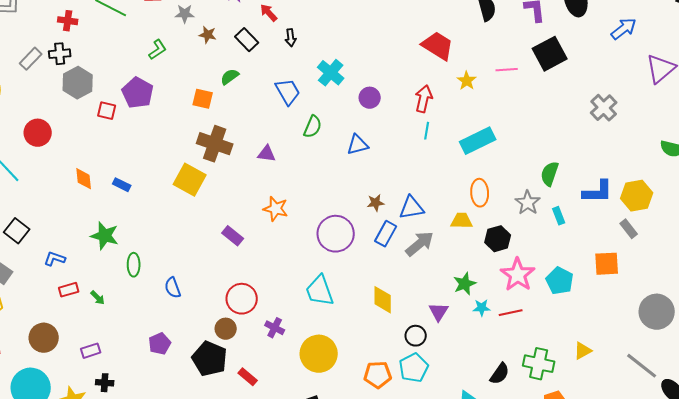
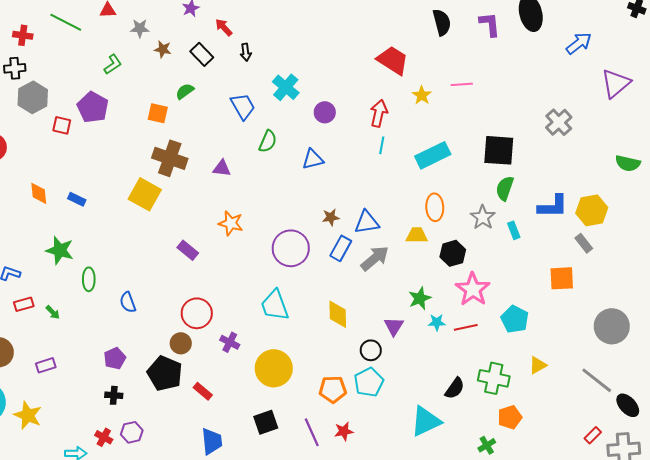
black square: (550, 54) -> (499, 150), moved, turned 32
cyan pentagon: (560, 281) -> (515, 319), moved
black cross: (105, 383) -> (114, 395), moved

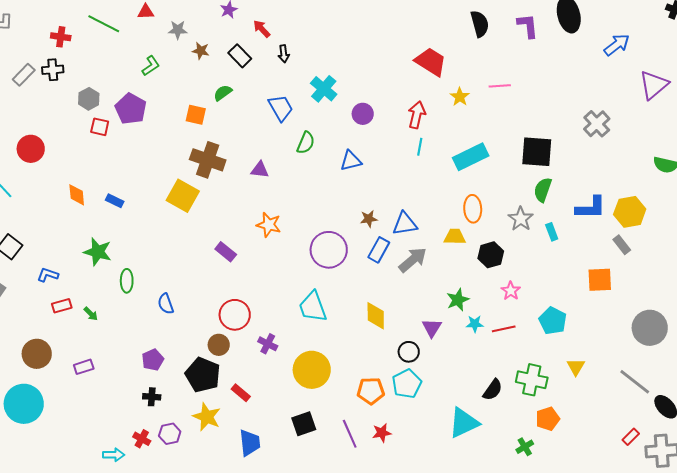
gray hexagon: (33, 97) -> (89, 99), moved, size x0.7
pink star: (473, 289) -> (511, 291), size x0.6
yellow triangle: (538, 365) -> (576, 367), turned -30
yellow star: (28, 415) -> (207, 417), moved

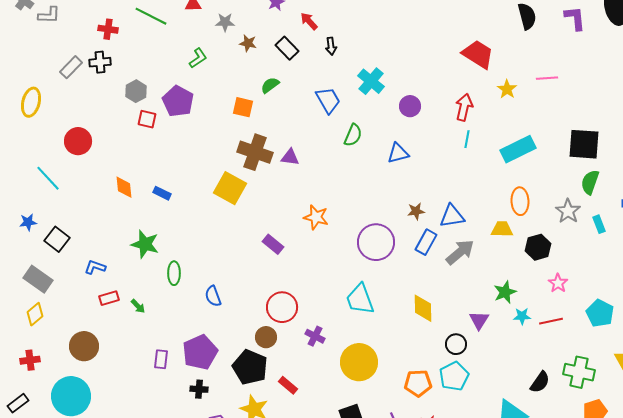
purple triangle: (260, 170) -> (290, 157), moved
purple pentagon: (153, 360) -> (200, 352), size x1.6
purple rectangle: (84, 367) -> (161, 359), moved, turned -66

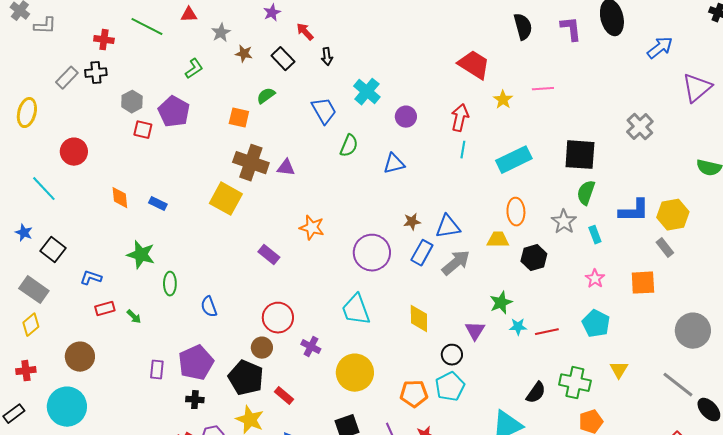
gray star: (225, 22) -> (221, 33), turned -30
blue star: (28, 222) -> (24, 233), turned 30
pink star: (558, 283) -> (595, 279), moved

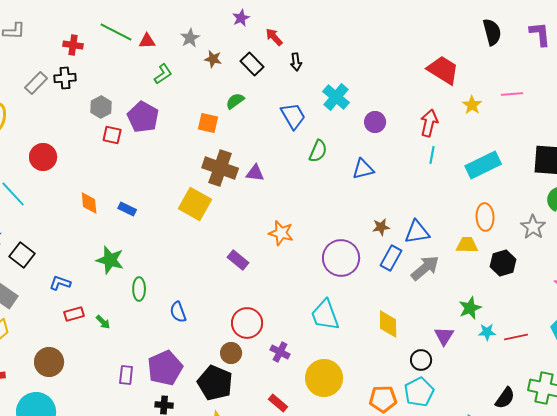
red triangle: (189, 15) -> (147, 41), moved
red rectangle: (284, 396) -> (278, 403), moved

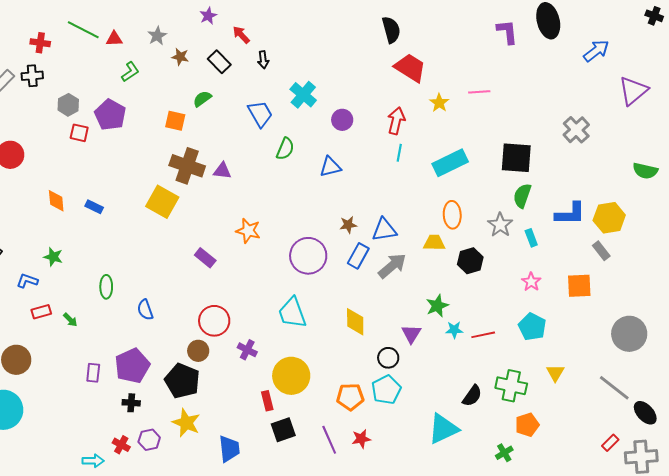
black semicircle: (492, 32) -> (391, 30), moved
green star: (110, 260) -> (53, 257), moved, size x0.7
red rectangle: (278, 403) -> (267, 401), moved, turned 36

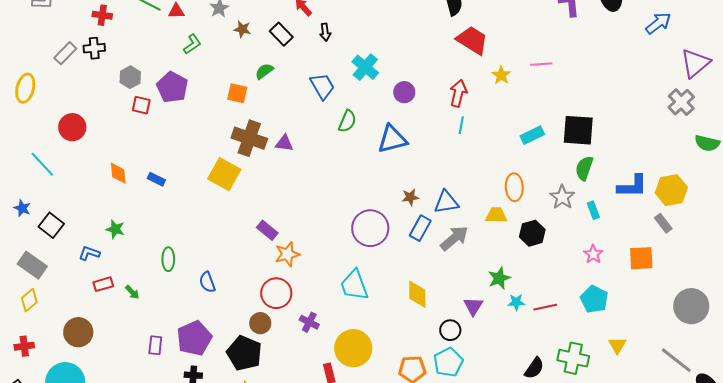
gray cross: (576, 130) -> (681, 102), moved
cyan rectangle: (450, 163) -> (532, 135), moved, size x0.7
blue triangle: (330, 167) -> (392, 139), size x1.4
orange star: (248, 231) -> (287, 254), moved, turned -30

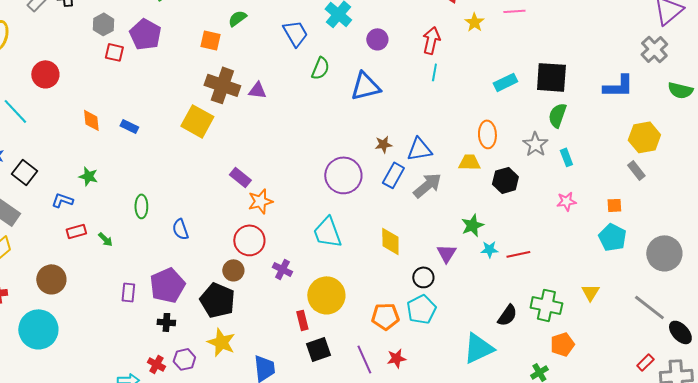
blue L-shape: (632, 186) -> (618, 86), moved
pink star: (593, 254) -> (566, 201), turned 30
orange square: (641, 258) -> (614, 205), size x0.6
cyan pentagon: (594, 299) -> (612, 237), moved

